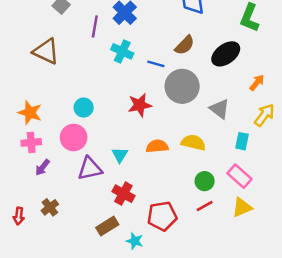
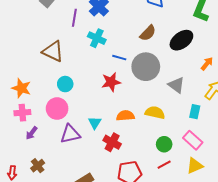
brown triangle: (46, 51) -> (53, 51), moved
blue line: (156, 64) -> (119, 58), moved
red cross: (123, 194) -> (112, 142), moved

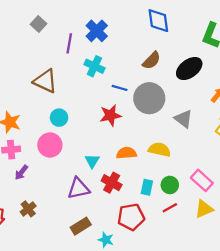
cyan rectangle: (195, 112) -> (147, 187), moved
purple triangle: (70, 134) -> (78, 188), moved

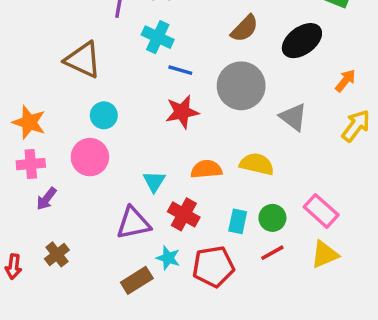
blue line: (120, 88) -> (180, 70), moved
cyan star: (106, 240) -> (168, 258), moved

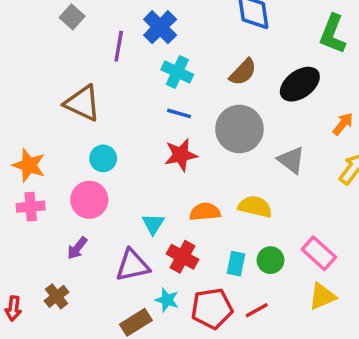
cyan cross: (158, 37) -> (177, 72), moved
purple arrow: (46, 199) -> (77, 248), moved
red line: (272, 253) -> (257, 310), moved

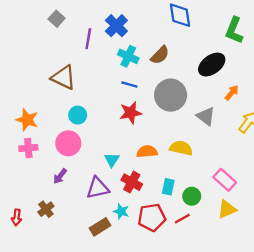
brown semicircle: (243, 72) -> (160, 55), moved
orange arrow: (343, 124) -> (232, 93), moved
green circle: (271, 260) -> (192, 196), moved

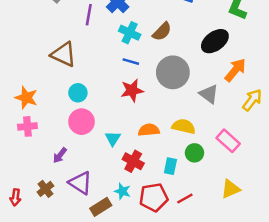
orange arrow: (232, 93) -> (235, 70), size x1.5
pink circle: (68, 143) -> (82, 122), moved
pink rectangle: (225, 180) -> (228, 141), moved
purple triangle: (98, 188) -> (80, 183), moved, turned 45
green circle: (192, 196) -> (194, 153), moved

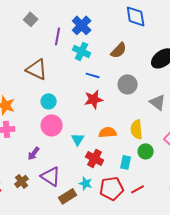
cyan cross: (130, 33) -> (82, 51), moved
gray circle: (173, 72) -> (128, 84), size x0.7
yellow semicircle: (184, 126) -> (137, 129), turned -108

